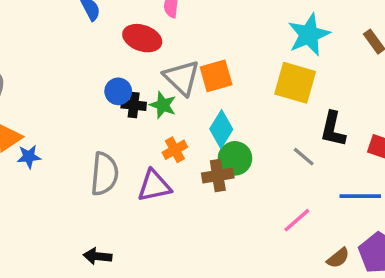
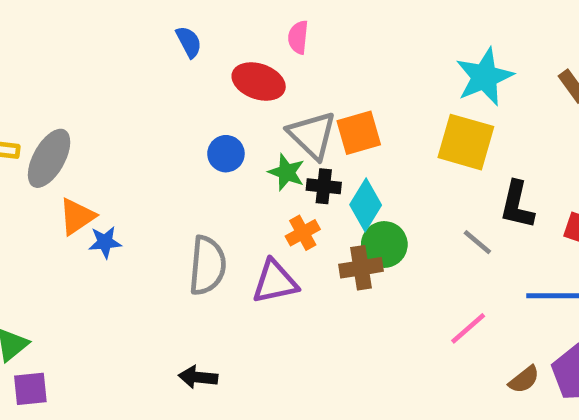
black cross: (134, 105) -> (324, 186), moved

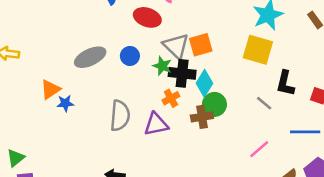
gray ellipse: (49, 158) -> (90, 57), moved, turned 36
black cross: (324, 186) -> (182, 73), size x1.5

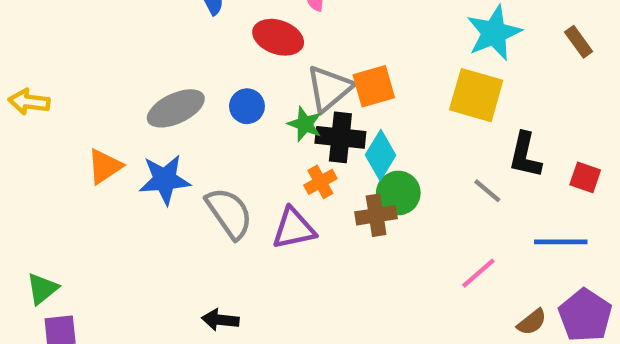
gray triangle: (176, 46) -> (329, 88), turned 36
blue star: (65, 103) -> (165, 180), moved, size x1.6
gray semicircle: (120, 116) -> (229, 213), turned -40

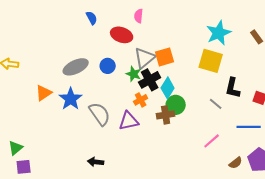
black cross: (340, 137) -> (150, 80), turned -35
blue star: (165, 180) -> (71, 99), turned -30

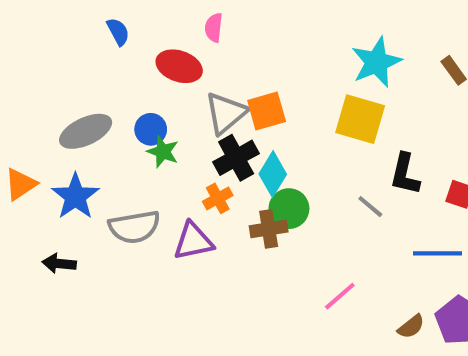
green star: (134, 74) -> (163, 152), moved
gray semicircle: (100, 114) -> (134, 227), turned 115
pink line: (212, 141) -> (340, 296), moved
black arrow: (96, 162) -> (59, 264), moved

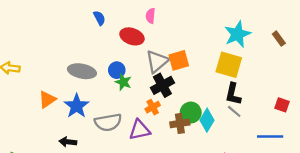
gray ellipse: (86, 131) -> (82, 71), turned 36
cyan diamond: (273, 174) -> (207, 120), moved
black L-shape: (405, 174) -> (233, 94), moved

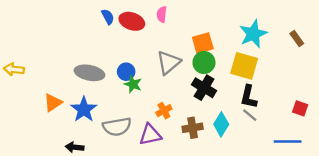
red ellipse: (132, 36) -> (132, 21), moved
orange square: (179, 60) -> (203, 43), moved
black cross: (162, 85) -> (204, 88), moved, turned -30
green circle: (191, 113) -> (204, 63), moved

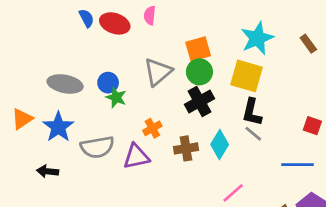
black cross: (204, 88) -> (199, 101), turned 30

